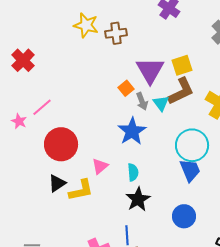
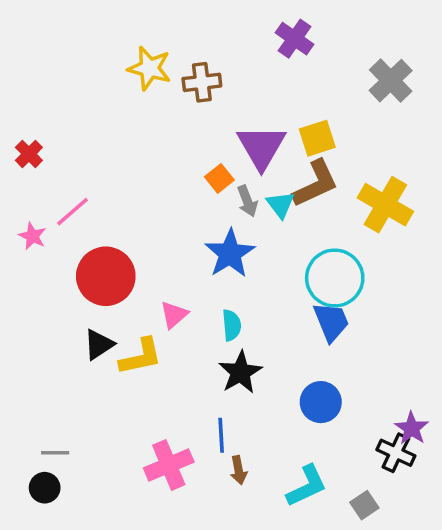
red cross: (23, 60) -> (29, 154), moved, size x0.7

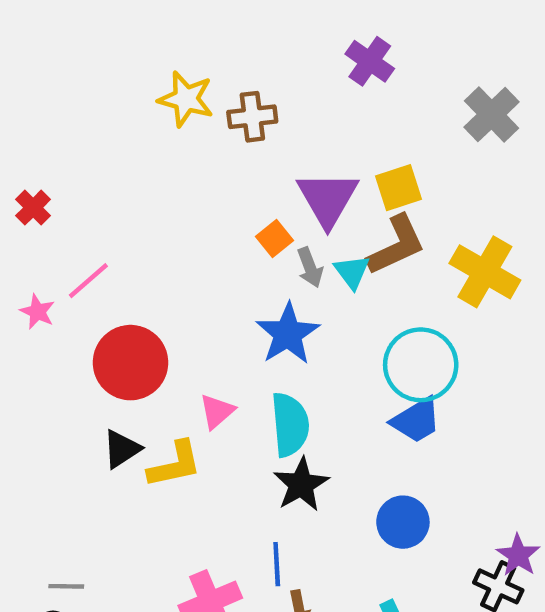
blue trapezoid: (331, 322) -> (416, 420), turned 81
cyan semicircle: (232, 325) -> (290, 425), size x1.6

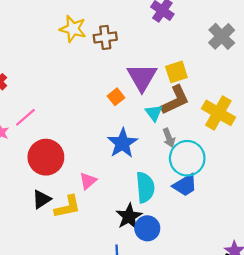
gray arrow: (310, 267) -> (169, 138), moved
cyan semicircle: (290, 425) -> (145, 187), moved
blue circle: (403, 522) -> (147, 228), moved

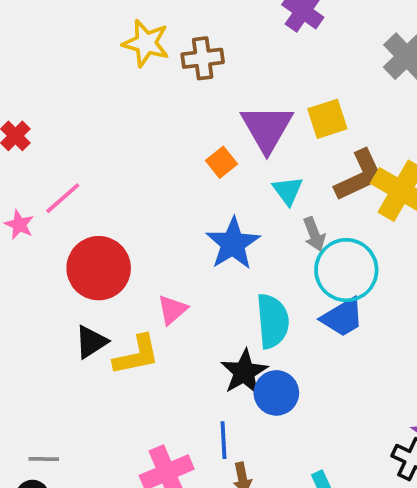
brown L-shape: (175, 100) -> (360, 176), moved

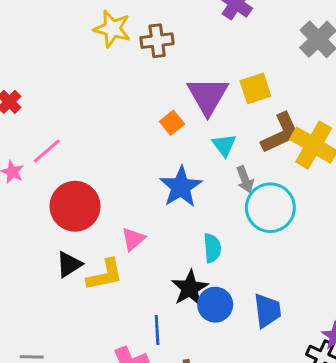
blue trapezoid: (343, 317) -> (267, 311), moved, turned -66
cyan semicircle: (273, 321) -> (212, 248), size x0.7
blue line: (223, 440) -> (157, 330), moved

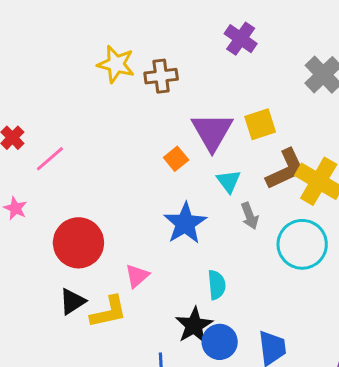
pink line: (47, 151) -> (50, 159), moved
cyan circle: (270, 208) -> (302, 244), moved

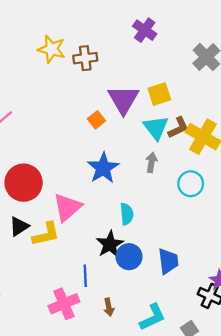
brown L-shape: (286, 169) -> (178, 128), size x0.7
cyan triangle: (229, 181) -> (156, 128), moved, size x1.4
gray arrow: (250, 216) -> (151, 162), turned -150
cyan circle: (302, 244) -> (191, 184), size x0.7
pink triangle: (137, 276) -> (67, 207), size x1.6

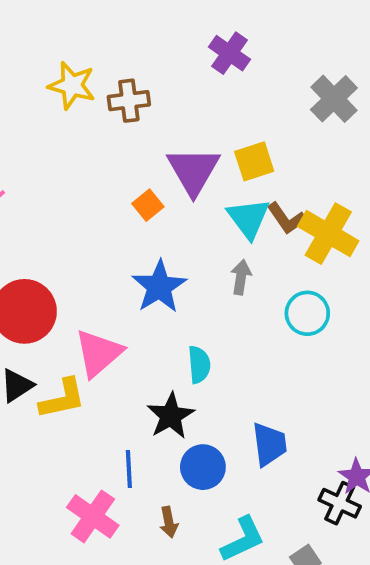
brown L-shape: (178, 128) -> (286, 218), turned 80
blue circle: (129, 257) -> (203, 467), moved
pink cross: (64, 304) -> (93, 516), turned -32

